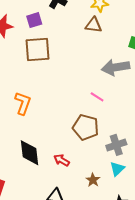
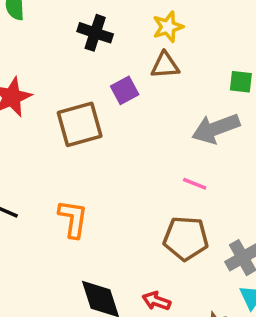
purple square: (34, 20) -> (125, 90), moved

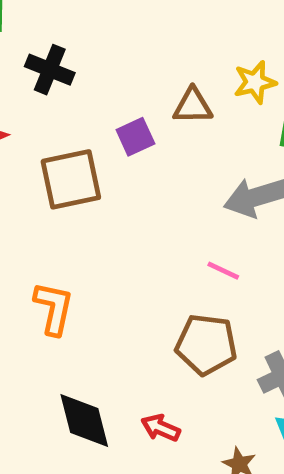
yellow star: (168, 27) -> (255, 82), moved
black cross: (95, 33) -> (50, 70), moved

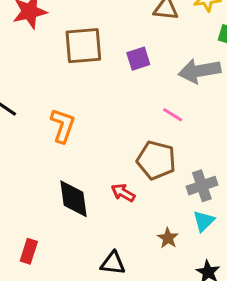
purple square: (135, 137) -> (138, 59), moved
red arrow: (161, 428) -> (123, 193), moved

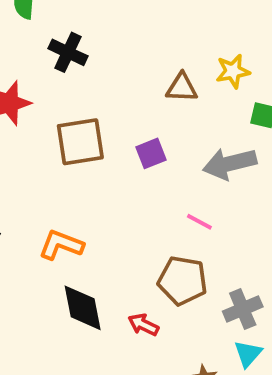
orange L-shape: (63, 126) -> (61, 245), turned -84
black diamond: (74, 199) -> (83, 308), moved

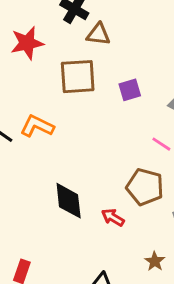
brown triangle: (182, 88) -> (98, 34), moved
orange L-shape: (61, 245) -> (37, 126), moved

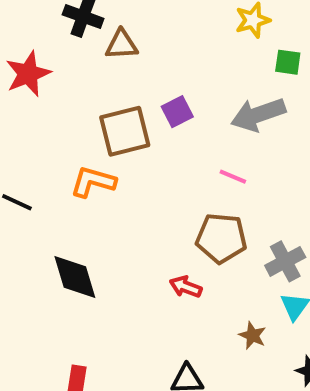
brown square: (78, 77) -> (125, 131), moved
orange L-shape: (37, 126) -> (93, 182), moved
black diamond: (69, 201) -> (75, 277), moved

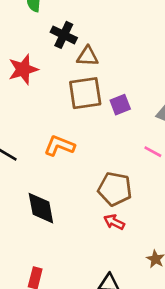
brown square: (125, 131) -> (85, 93), moved
brown pentagon: (221, 238) -> (115, 189), moved

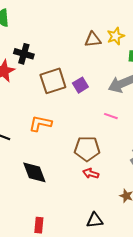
black cross: (64, 35) -> (24, 54), moved
brown triangle: (88, 56) -> (93, 40), moved

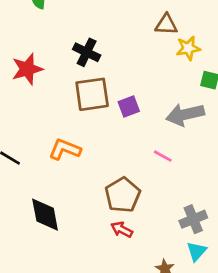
brown triangle: (93, 40) -> (166, 24), moved
black cross: (24, 54) -> (87, 52), moved
brown pentagon: (87, 149) -> (123, 195), turned 30

